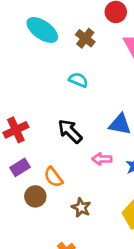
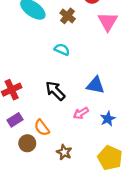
pink arrow: (102, 159) -> (81, 113), turned -32

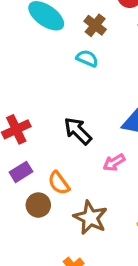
cyan semicircle: (62, 49) -> (87, 58), moved
brown star: (64, 152) -> (90, 218), size x1.5

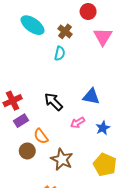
cyan semicircle: (87, 58) -> (60, 53), turned 80
purple rectangle: (21, 172) -> (21, 121), moved

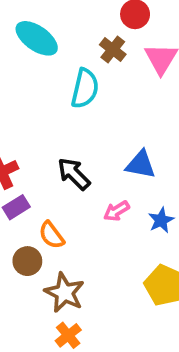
brown cross: (65, 31) -> (113, 49), moved
cyan semicircle: (60, 53) -> (85, 88), size x1.5
brown star: (62, 159) -> (64, 293), moved

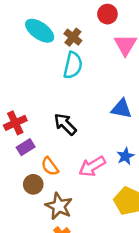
brown cross: (113, 49) -> (73, 37), moved
blue triangle: (141, 165) -> (122, 109), moved
pink arrow: (116, 211) -> (92, 166), moved, size x1.5

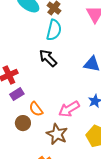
black arrow: (65, 124) -> (48, 58), moved
brown star: (59, 206) -> (57, 134), moved

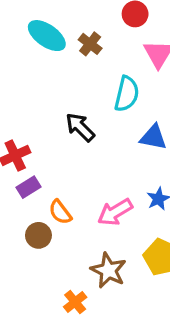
cyan semicircle: (54, 30) -> (127, 94), moved
brown star: (57, 134) -> (108, 270), moved

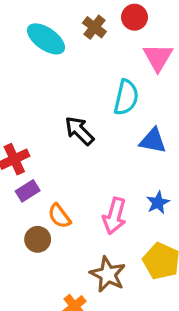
brown cross: (90, 44) -> (94, 27), moved
pink arrow: (115, 212) -> (114, 216), turned -44

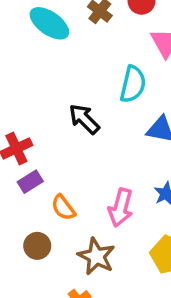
brown circle: (38, 239) -> (37, 246), moved
brown star: (108, 274) -> (96, 256), moved

